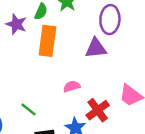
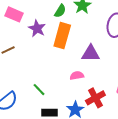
purple star: (16, 24) -> (37, 28), moved
purple triangle: (96, 48) -> (91, 53), moved

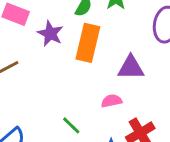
green line: (39, 90) -> (71, 125), moved

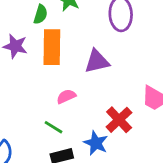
pink semicircle: (112, 101) -> (66, 96), moved

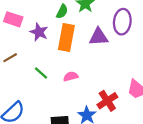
purple triangle: (97, 61) -> (99, 37), moved
green line: (54, 127) -> (41, 73), moved

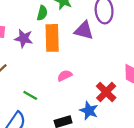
purple triangle: (99, 37) -> (84, 31), turned 30
green line: (41, 73) -> (30, 95), moved

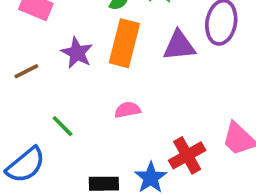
purple triangle: (84, 31) -> (179, 46), turned -36
purple star: (24, 38) -> (77, 53), moved

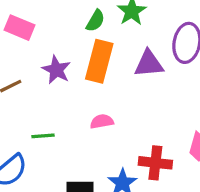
green line: (63, 126) -> (43, 136), turned -50
red cross: (187, 155) -> (155, 163), turned 36

